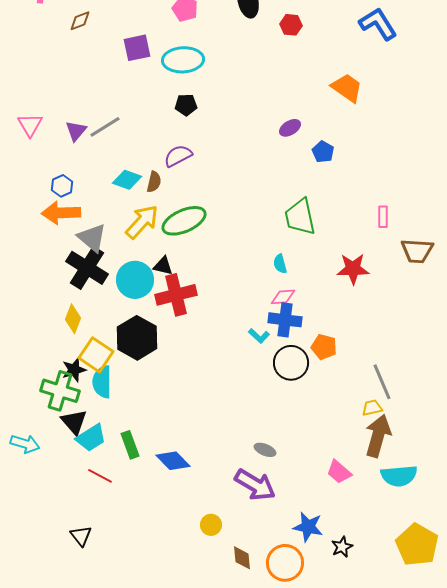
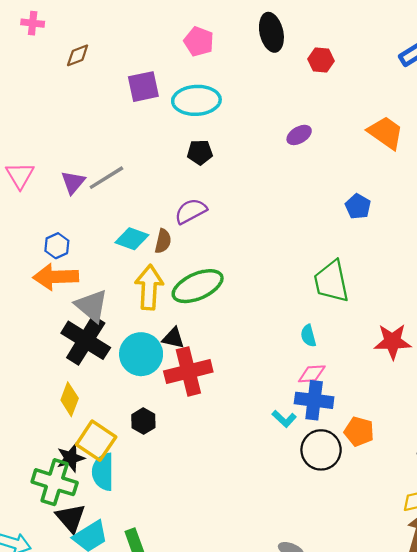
purple ellipse: (290, 128) -> (299, 135), moved
yellow arrow: (142, 222) -> (149, 287), turned -39
black hexagon: (137, 338) -> (143, 421), size x0.5

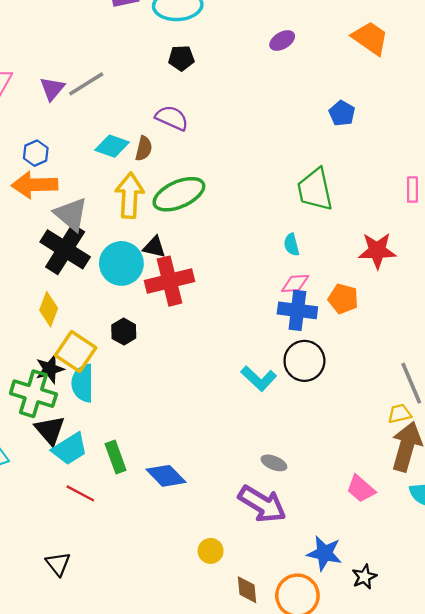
purple semicircle: (191, 211) -> (172, 118), turned 52
cyan L-shape: (284, 419) -> (259, 378), moved, size x1.4
orange pentagon: (359, 431) -> (343, 299), moved

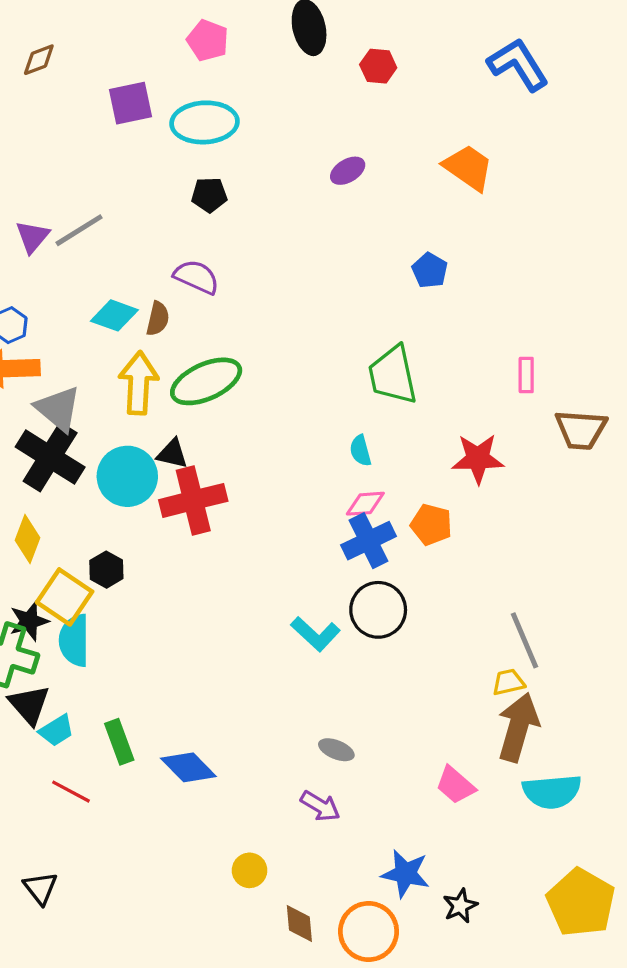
blue cross: (297, 310) -> (369, 541), turned -33
black hexagon: (124, 332) -> (106, 570), moved
cyan trapezoid: (70, 449) -> (57, 730), size x0.7
purple arrow: (262, 504) -> (320, 806), size x0.6

